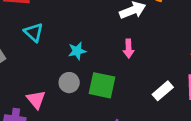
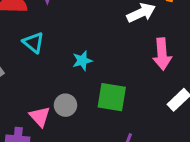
pink arrow: (129, 48) -> (162, 54), moved, size x1.5
gray circle: (69, 83) -> (65, 105), moved

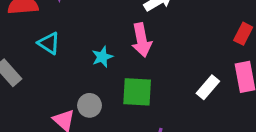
pink arrow: (162, 54) -> (142, 40), moved

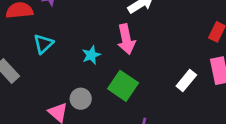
cyan triangle: (49, 43) -> (43, 44), turned 45
green square: (137, 92) -> (123, 86), turned 32

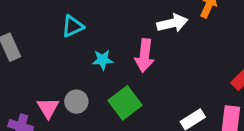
cyan triangle: (43, 44) -> (73, 26), moved

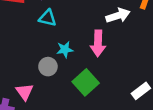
cyan triangle: (73, 26) -> (48, 18), moved, turned 42
gray circle: (76, 102) -> (48, 67), moved

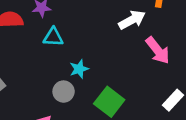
pink arrow: (98, 43) -> (158, 50), moved, turned -30

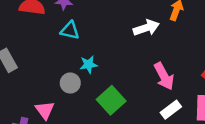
pink arrow: (158, 50) -> (164, 76), moved

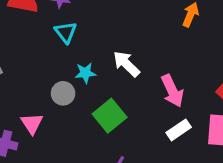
white arrow: (146, 28) -> (126, 64), moved, turned -120
cyan triangle: (70, 30) -> (66, 32), turned 36

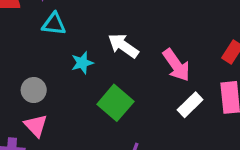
cyan triangle: (66, 32) -> (54, 24), turned -35
gray circle: (63, 93) -> (34, 90), moved

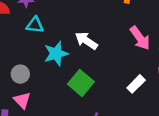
cyan star: (82, 63) -> (56, 54), size x1.5
pink arrow: (176, 65) -> (140, 38), moved

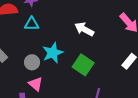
cyan triangle: (35, 25) -> (32, 24), moved
cyan star: (56, 54) -> (53, 53), moved

